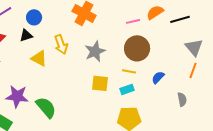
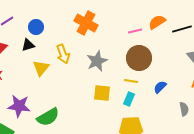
yellow triangle: (39, 58) -> (41, 68), turned 42
cyan rectangle: (127, 89) -> (129, 99), turned -48
green semicircle: (46, 107) -> (48, 117), turned 100

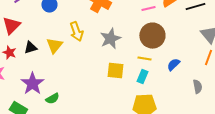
black triangle: (28, 45) -> (30, 48), moved
purple star: (19, 106) -> (32, 84), turned 30
green semicircle: (48, 117) -> (52, 99), moved, size x0.6

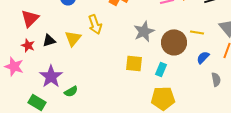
brown circle: (152, 36) -> (174, 42), moved
gray star: (110, 39) -> (144, 31), moved
yellow line: (144, 59) -> (197, 32), moved
blue semicircle: (173, 65) -> (203, 57), moved

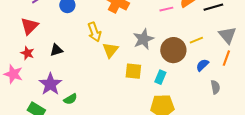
yellow line: (197, 32) -> (196, 40), turned -32
yellow triangle: (73, 38) -> (110, 50), moved
black triangle: (49, 40) -> (56, 50), moved

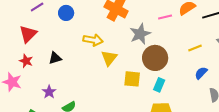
yellow arrow: (94, 32) -> (93, 40), turned -60
gray star: (143, 39) -> (140, 34), moved
brown circle: (173, 50) -> (155, 58), moved
purple star: (50, 84) -> (49, 92), size x0.6

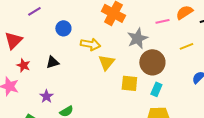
blue circle: (66, 13) -> (63, 28), moved
red triangle: (28, 34) -> (13, 40), moved
yellow line: (195, 48) -> (186, 46), moved

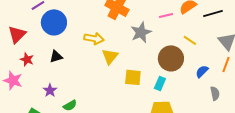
blue circle: (63, 28) -> (54, 22), moved, size x1.6
yellow line: (186, 46) -> (190, 40), turned 56
brown circle: (152, 62) -> (171, 58), moved

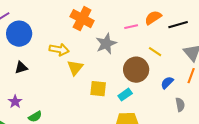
cyan rectangle: (160, 83) -> (125, 95), turned 32

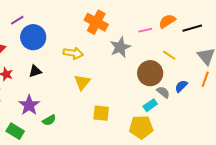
yellow triangle: (75, 68) -> (82, 82), moved
yellow square: (98, 89) -> (101, 113), moved
cyan rectangle: (125, 95) -> (150, 105), moved
purple star: (15, 102) -> (29, 105), size x1.5
gray semicircle: (180, 105) -> (163, 92), moved, turned -40

